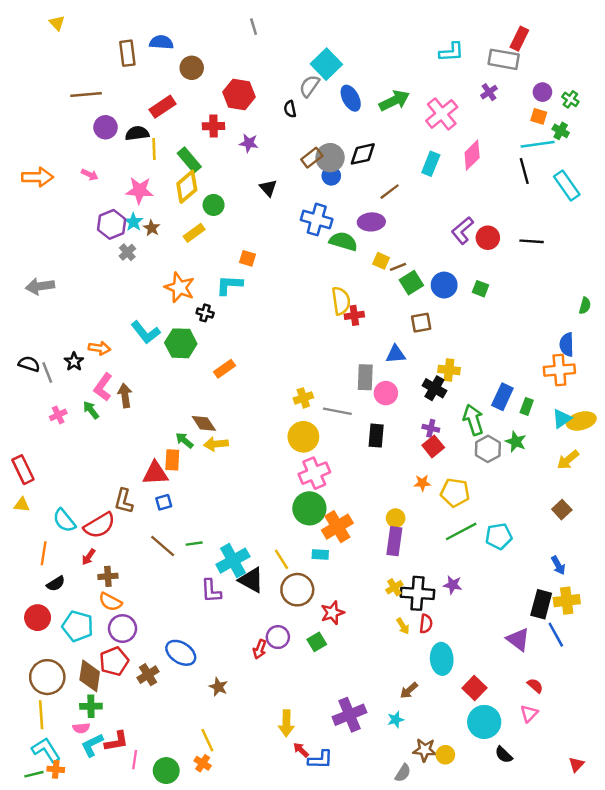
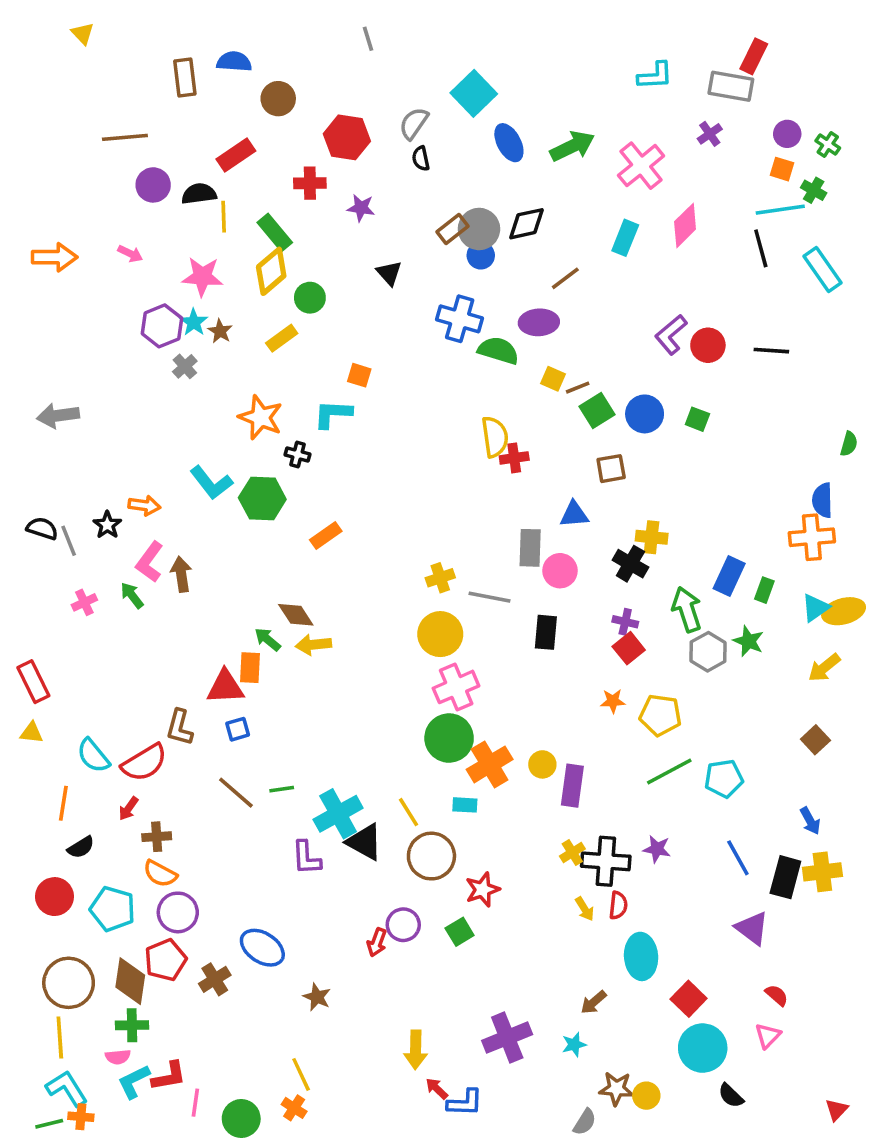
gray semicircle: (309, 86) -> (414, 123), moved
yellow circle: (396, 518) -> (542, 764), moved
blue line: (556, 635) -> (738, 858), moved

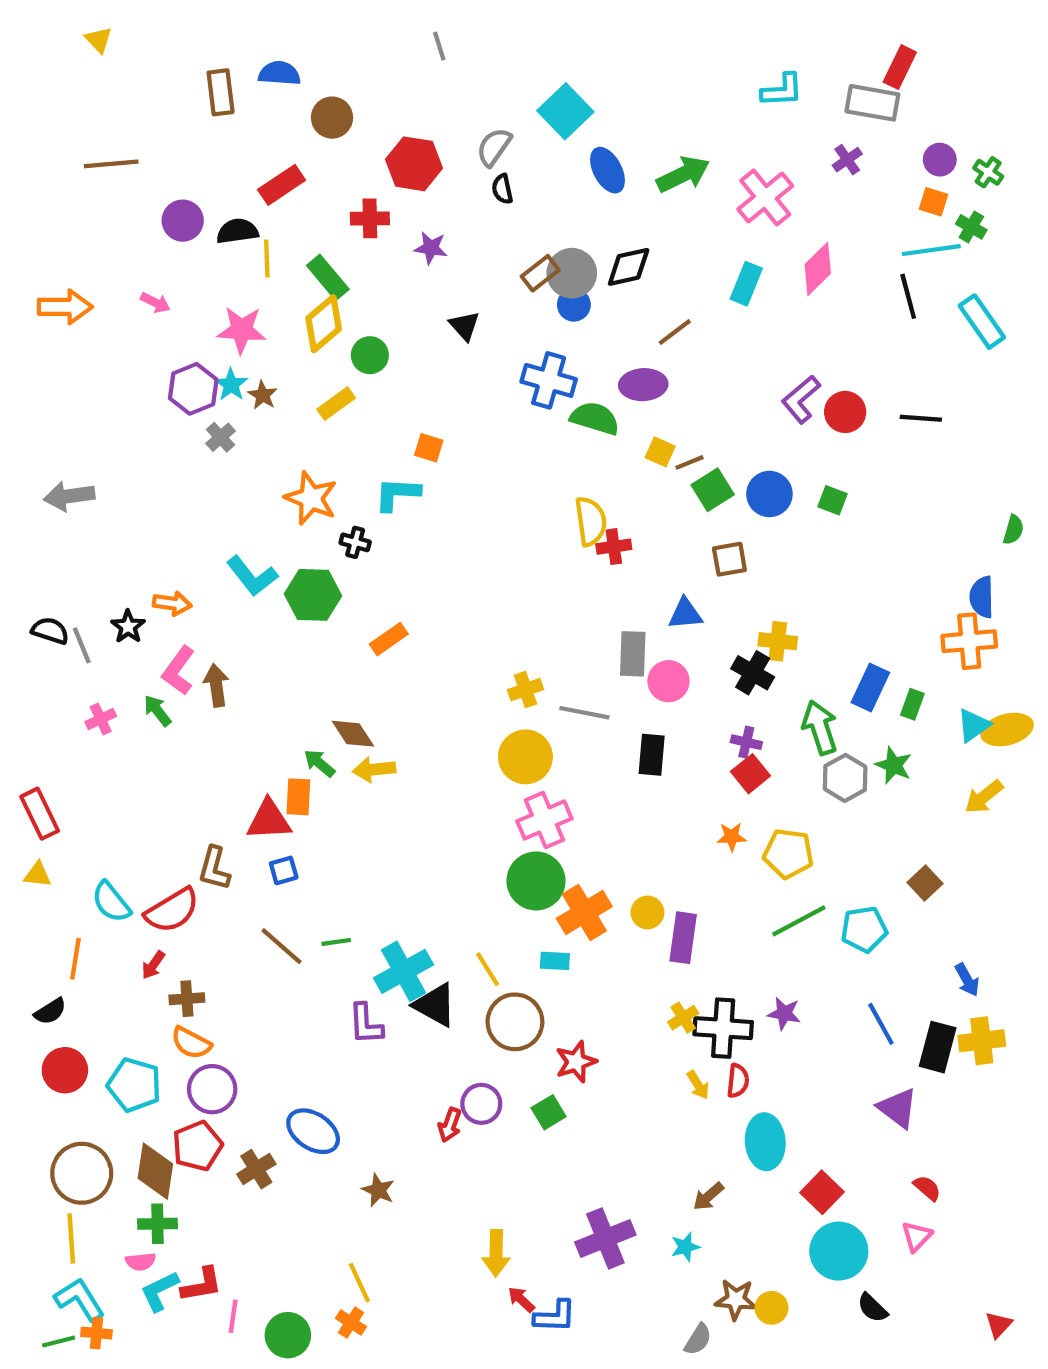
brown line: (125, 137) -> (111, 164), moved
brown square: (815, 740) -> (925, 883), moved
black semicircle: (81, 847) -> (50, 1011), moved

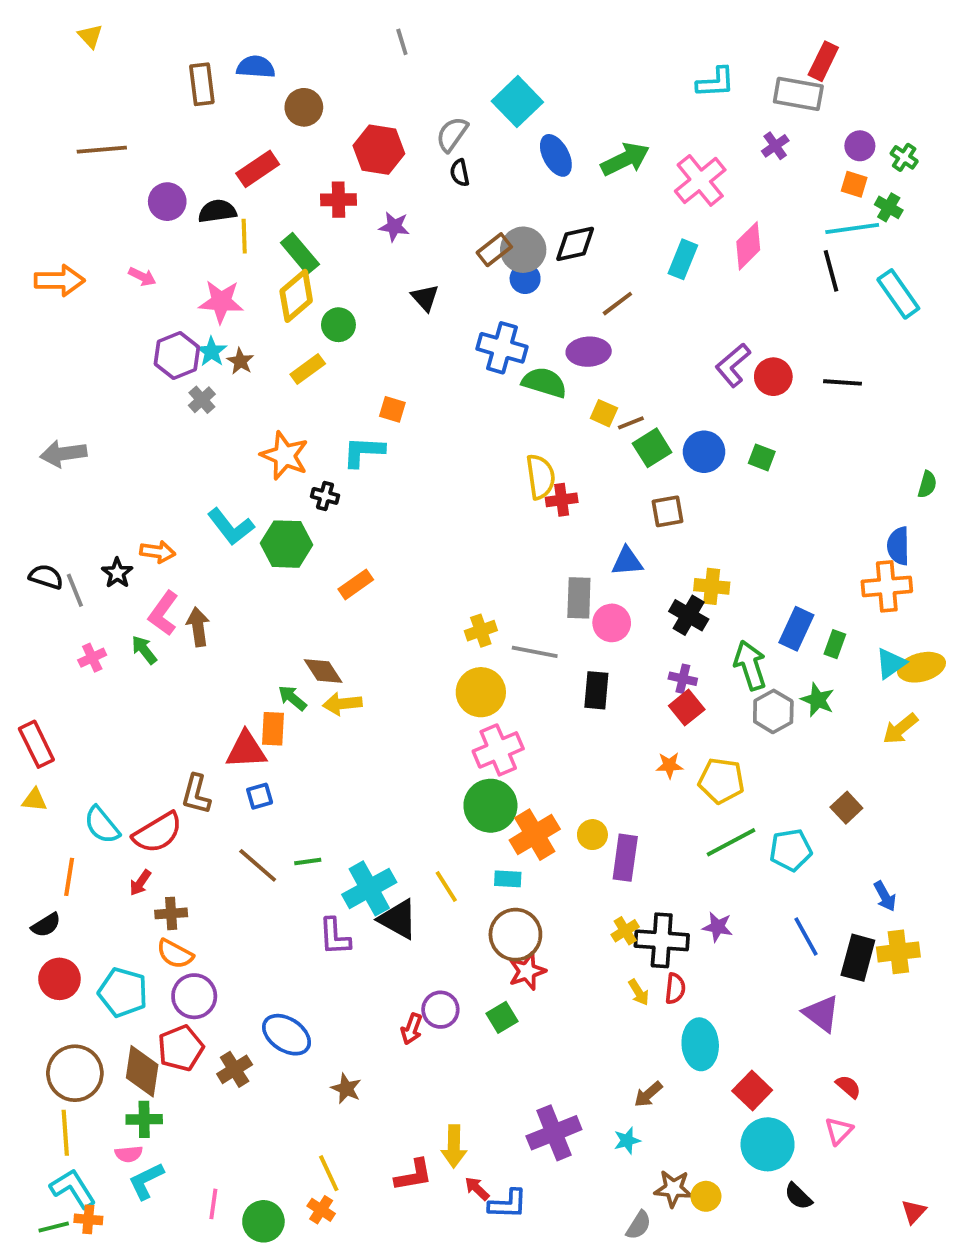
brown circle: (515, 1022) -> (515, 935), moved
red L-shape: (202, 1285) -> (414, 1175), moved

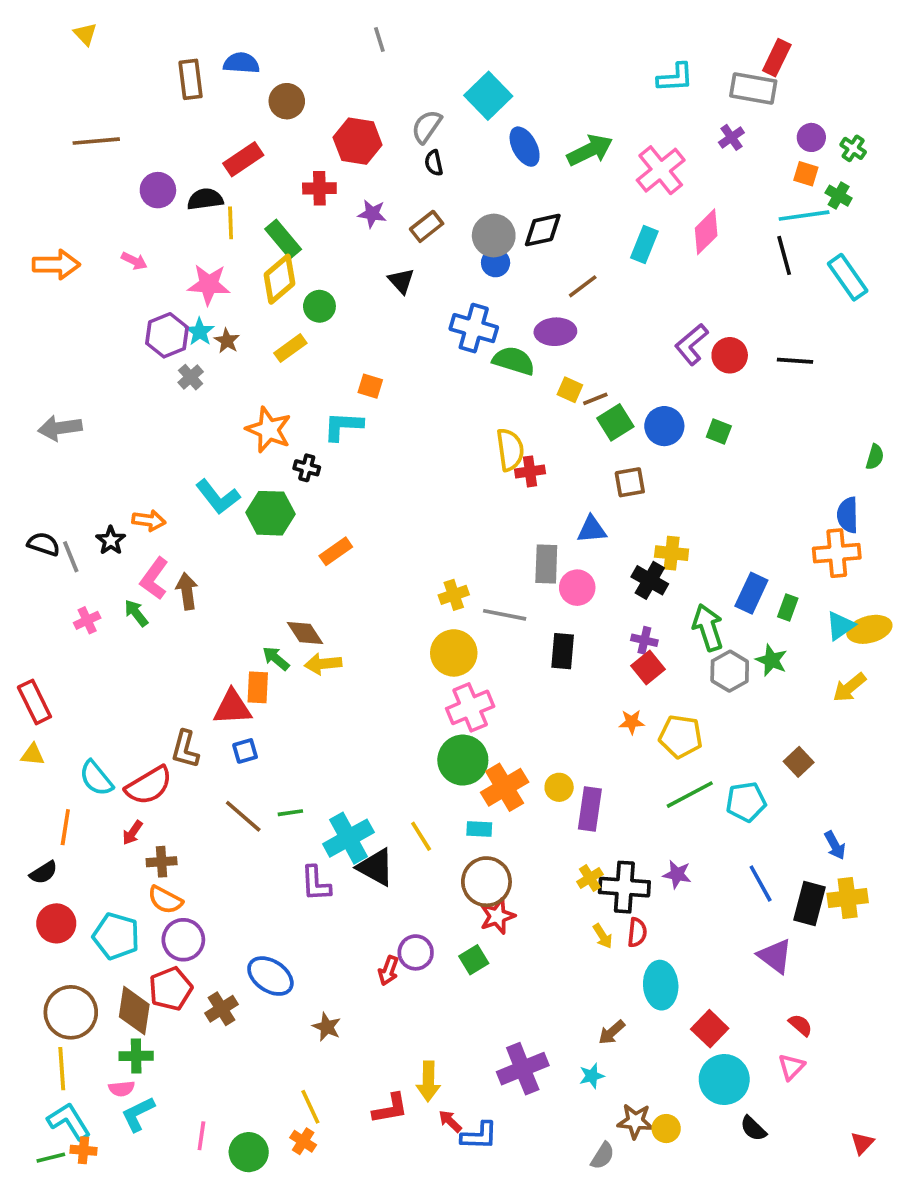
brown rectangle: (494, 250) -> (427, 226), moved

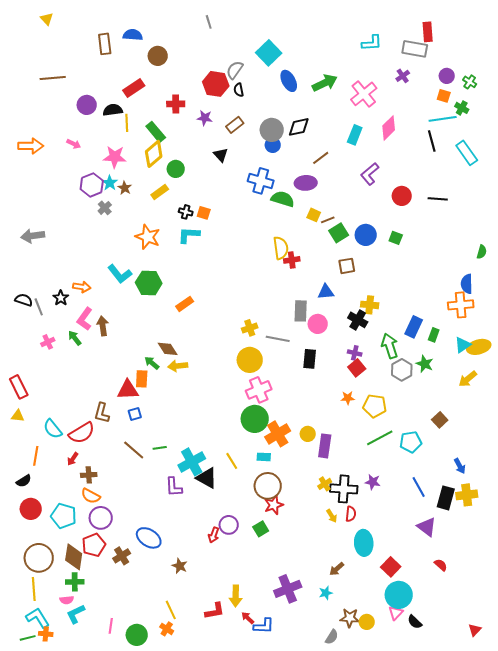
red rectangle: (777, 58) -> (428, 32), turned -30
red hexagon: (358, 141) -> (216, 84), moved
purple L-shape: (692, 344) -> (370, 174), moved
black cross: (307, 468) -> (186, 212), moved
pink triangle: (791, 1067) -> (396, 613), moved

